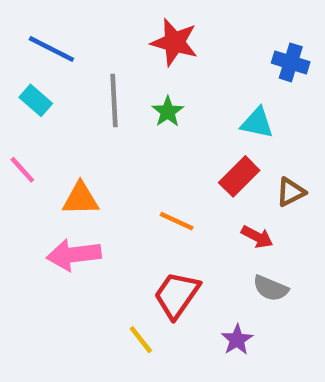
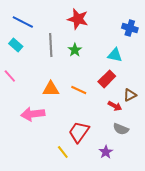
brown triangle: (291, 192) -> (130, 95), moved
orange triangle: (80, 199) -> (51, 89), moved
orange line: (177, 221) -> (79, 90), moved

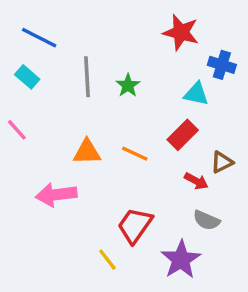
red star: (78, 19) -> (181, 32), moved
blue cross: (130, 28) -> (222, 65), moved
purple star: (106, 152) -> (181, 260), size x1.6

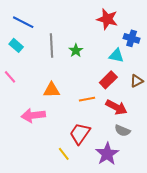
orange line: (135, 154) -> (87, 99), moved, turned -35
brown triangle: (222, 162) -> (137, 81), moved
red arrow: (196, 181) -> (116, 107), size x1.5

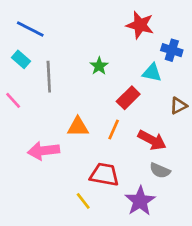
gray line: (52, 45) -> (49, 77), moved
red rectangle: (108, 80) -> (128, 98), moved
orange triangle: (52, 90) -> (78, 127), moved
orange line: (87, 99) -> (114, 130), turned -56
red trapezoid: (80, 134) -> (104, 175), turned 65

